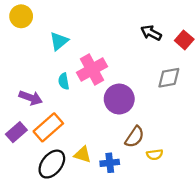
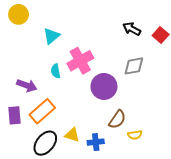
gray diamond: (169, 78) -> (134, 66), moved
purple rectangle: (16, 132) -> (14, 115), turned -54

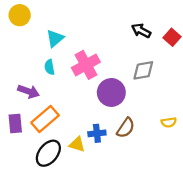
cyan semicircle: (56, 71) -> (49, 67), moved
yellow semicircle: (135, 135) -> (169, 122), moved
blue cross: (96, 142) -> (97, 133), moved

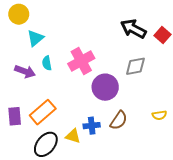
black arrow: (141, 31) -> (133, 29), size x1.4
cyan triangle: (55, 38) -> (35, 38), moved
purple arrow: (28, 91) -> (25, 71), moved

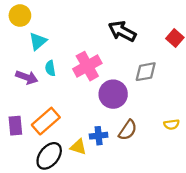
black arrow: (133, 29) -> (122, 31), moved

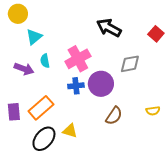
blue cross: (99, 136) -> (76, 86), moved

